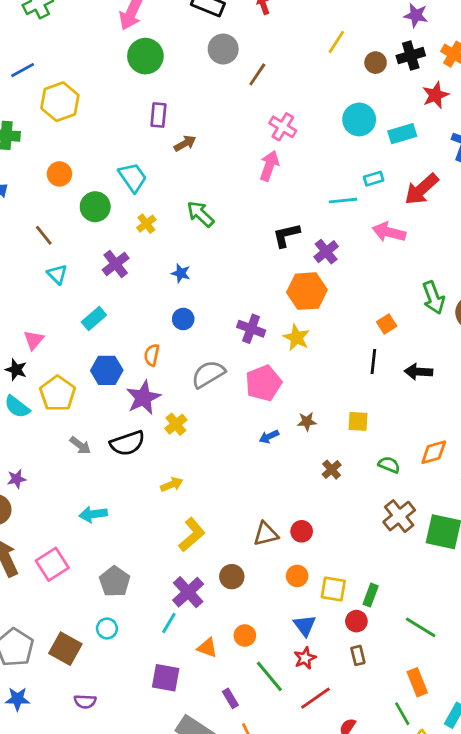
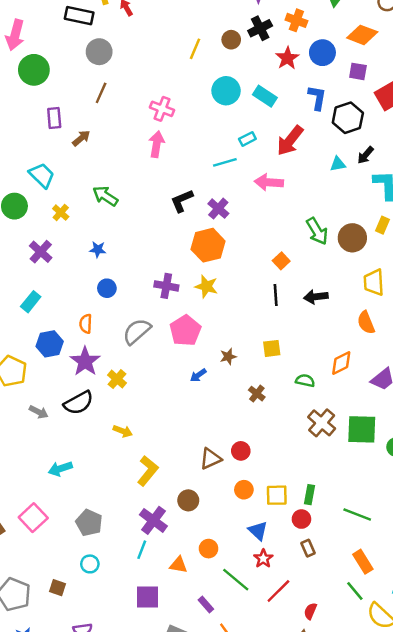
yellow line: (336, 42) -> (195, 49), moved
brown line: (257, 74) -> (101, 93), moved
cyan rectangle: (402, 134) -> (265, 96), turned 60
yellow arrow: (172, 484) -> (123, 431), turned 54
brown square: (65, 649) -> (58, 588), size x0.6

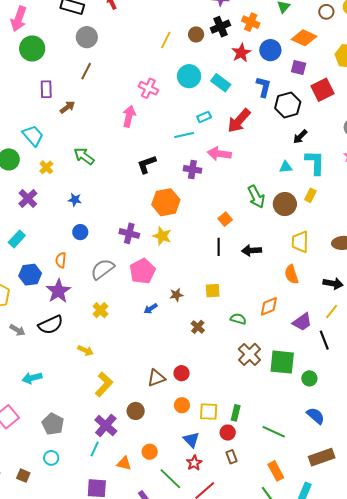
pink cross: (162, 109) -> (148, 88), moved
cyan triangle: (338, 164) -> (286, 167), moved
purple cross: (218, 209) -> (192, 169), moved, turned -36
yellow cross: (117, 379) -> (100, 310), moved

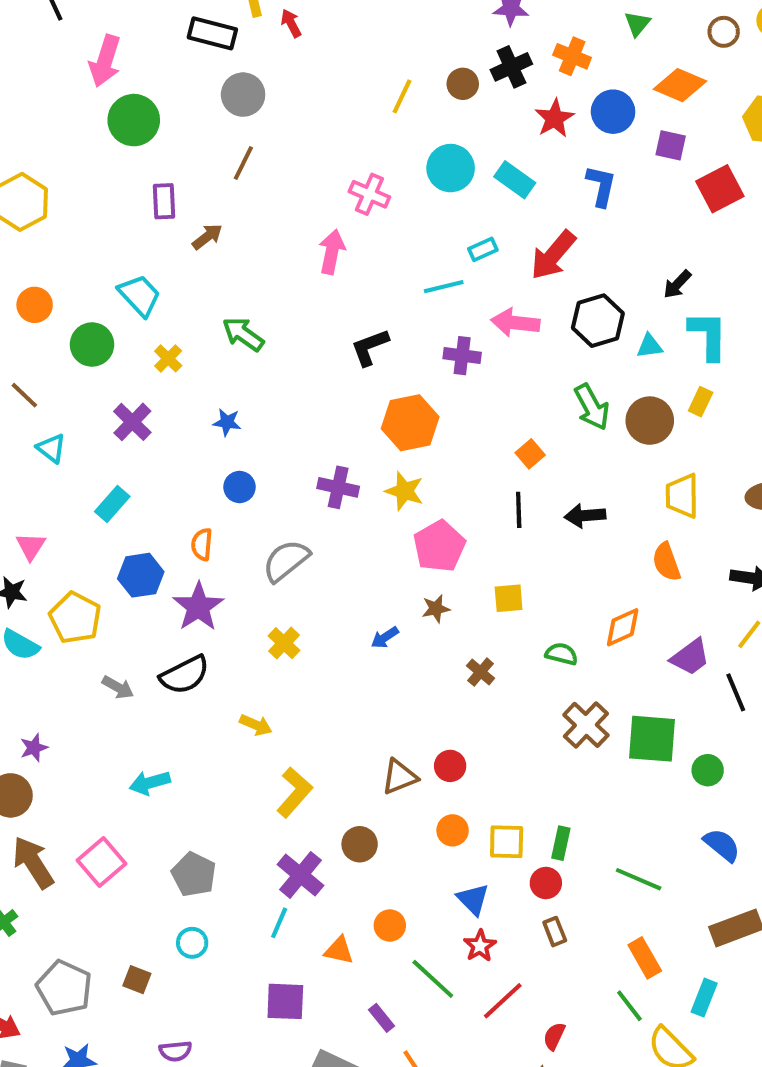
black hexagon: (288, 105) -> (598, 321), moved
pink pentagon: (142, 271) -> (439, 546), moved

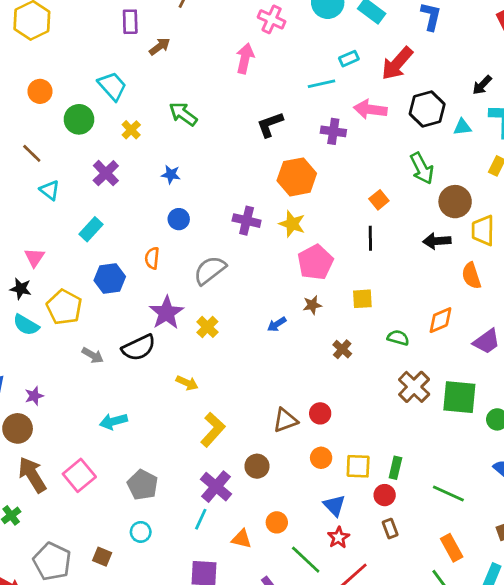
brown circle: (650, 421) -> (455, 202), moved
black arrow: (585, 516) -> (437, 241), moved
purple star: (198, 607) -> (166, 313), moved

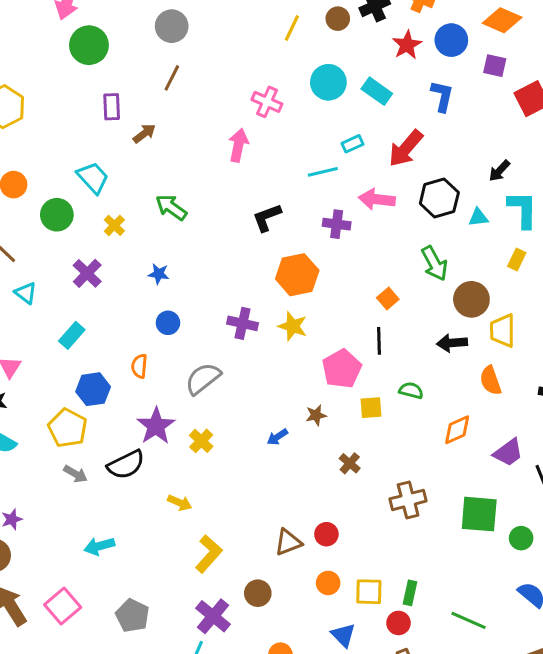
pink pentagon: (315, 262) -> (342, 369), moved
yellow pentagon: (64, 307) -> (68, 428), moved
green semicircle: (398, 338) -> (411, 390), moved
brown cross: (414, 387) -> (408, 500), moved, turned 32

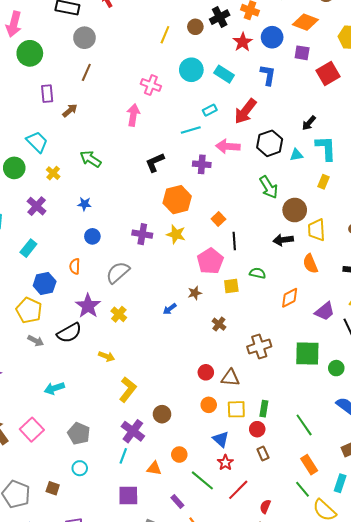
orange square: (388, 299) -> (218, 219), moved
brown triangle: (288, 542) -> (230, 378), moved, turned 30
green line: (469, 620) -> (304, 425), turned 35

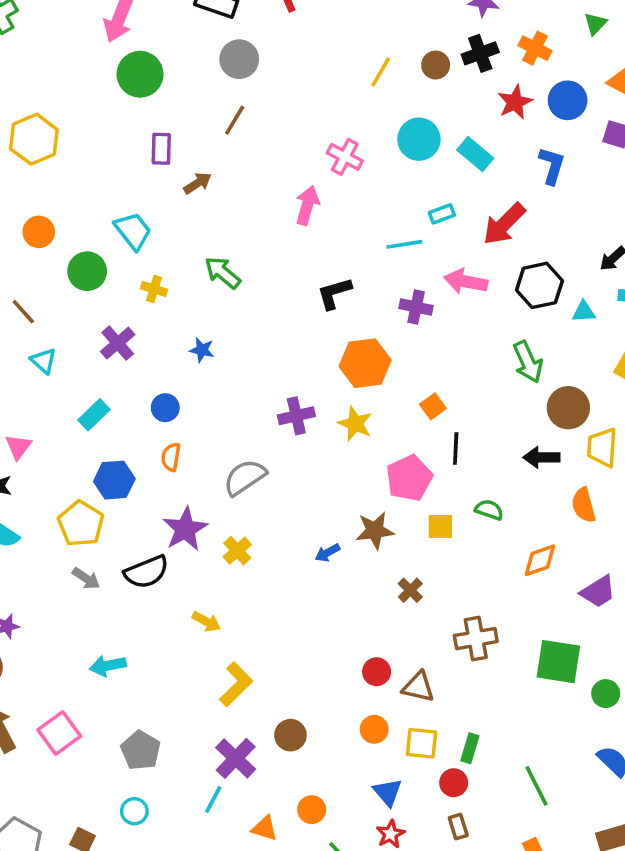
yellow cross: (53, 173) -> (154, 289), turned -32
purple cross: (142, 234) -> (296, 416), turned -30
blue circle: (92, 236) -> (165, 408), moved
brown star: (195, 293) -> (375, 531), size x1.5

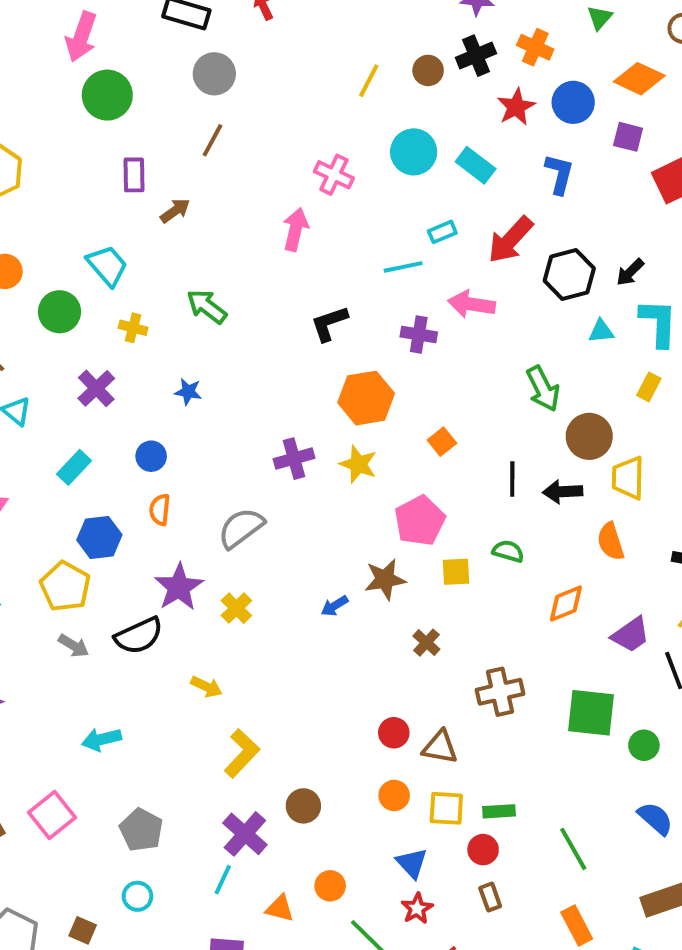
black hexagon: (539, 285) -> (569, 275), moved
black line: (456, 449) -> (512, 479), moved
green rectangle: (470, 748) -> (499, 811), turned 72

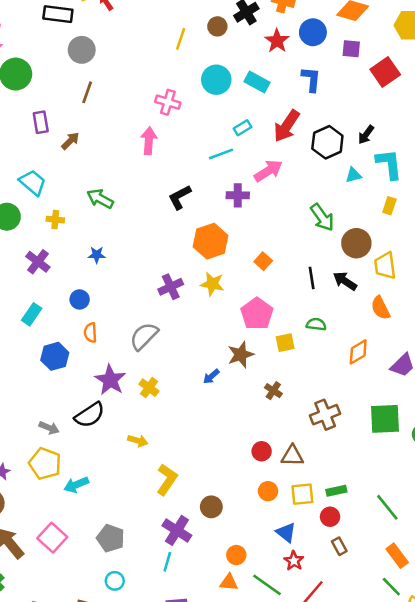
pink arrow: (471, 304) -> (268, 171), turned 148
black arrow: (563, 492) -> (345, 281), turned 45
yellow pentagon: (65, 586) -> (45, 464), moved
orange triangle: (280, 908) -> (229, 582), moved

